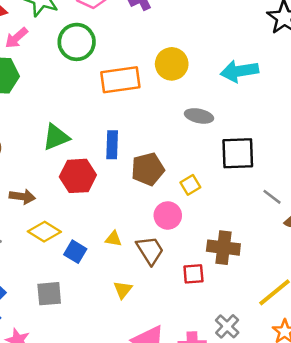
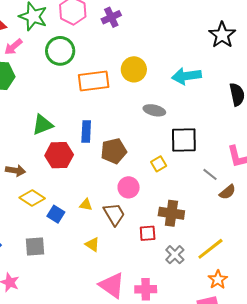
yellow square: (190, 185) -> (159, 164), moved
yellow triangle: (123, 290) -> (92, 244), turned -35
gray cross: (227, 326) -> (175, 255), moved

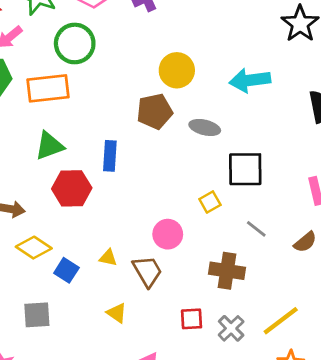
orange rectangle: (94, 81) -> (48, 88), moved
brown pentagon: (114, 151) -> (155, 111), moved
gray line: (210, 174) -> (256, 229), moved
red square: (148, 233) -> (192, 319), moved

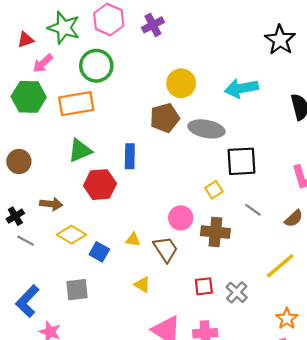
gray ellipse: (205, 127) -> (206, 129), size x1.4
brown cross: (227, 271) -> (215, 232), moved
yellow line: (281, 321) -> (280, 266), moved

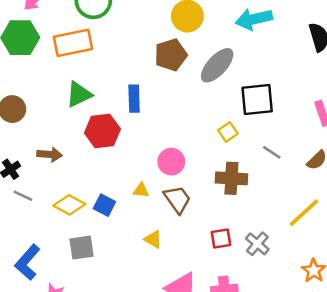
gray ellipse: (206, 129) -> (217, 65), turned -56
pink circle: (181, 218) -> (171, 162), moved
yellow diamond: (72, 235) -> (69, 205), moved

